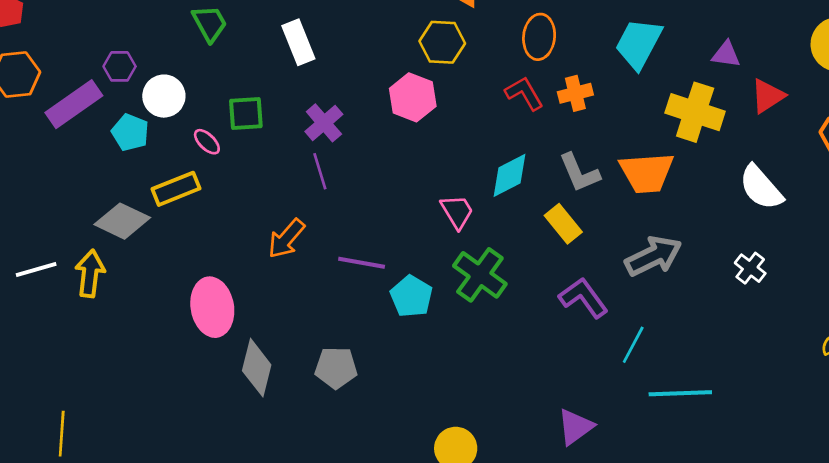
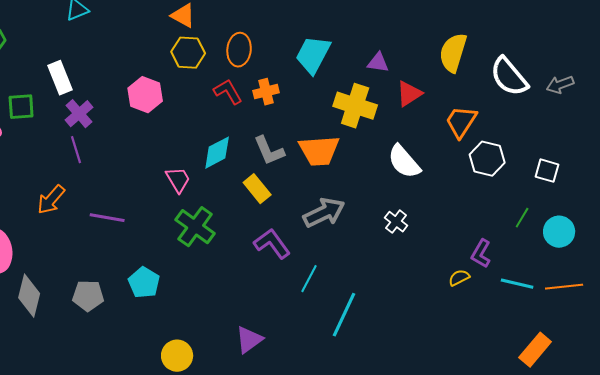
white rectangle: (298, 42) -> (60, 78), moved
yellow hexagon: (442, 42) -> (188, 53), moved
cyan pentagon: (411, 296) -> (144, 283), moved
cyan line: (680, 393) -> (344, 315), turned -63
purple triangle: (575, 427) -> (249, 340), moved

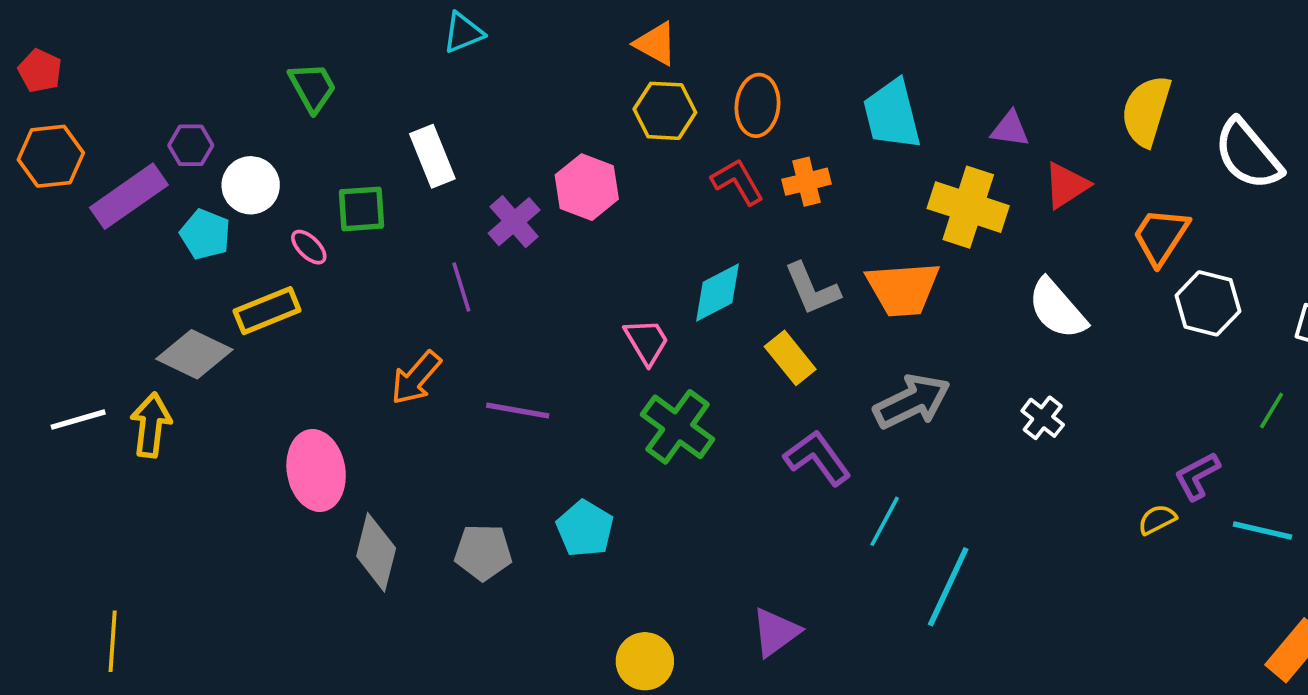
cyan trapezoid: (313, 55) -> (892, 114), turned -42
purple cross: (79, 114) -> (514, 222), moved
purple L-shape: (481, 254) -> (1197, 476), turned 32

